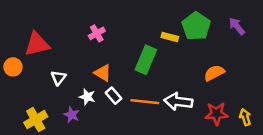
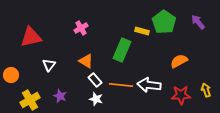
orange circle: (13, 67) -> (11, 75), moved
white star: (87, 97) -> (96, 99), moved
yellow arrow: (245, 117) -> (206, 90), moved

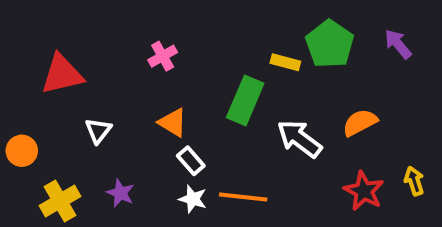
orange line: (121, 85) -> (243, 197), moved
white arrow: (149, 85) -> (299, 139), moved, turned 30
red star: (181, 95) -> (364, 191), turned 30

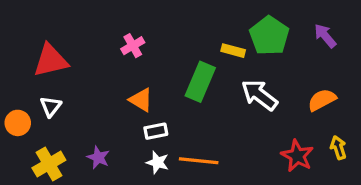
orange semicircle: (360, 123) -> (322, 100), moved
white triangle: (98, 131) -> (51, 106), moved
white arrow: (299, 139) -> (259, 95), moved
white rectangle: (191, 161) -> (156, 131), turned -60

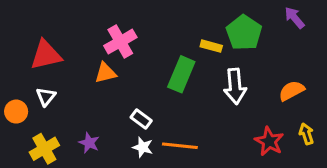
purple arrow: (325, 36) -> (295, 18), moved
pink cross: (133, 46) -> (120, 42), size x1.5
white arrow: (259, 95) -> (235, 86), turned -132
orange triangle: (141, 100) -> (105, 73), moved, turned -45
white rectangle: (156, 131) -> (141, 119), turned 48

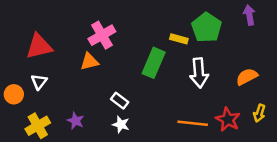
purple arrow: (295, 18) -> (249, 15), turned 30
yellow arrow: (306, 134) -> (259, 113), turned -144
orange line: (180, 146) -> (193, 123), moved

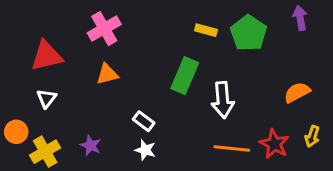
pink cross: (102, 35) -> (104, 29), moved
yellow rectangle: (179, 39) -> (206, 30), moved
white arrow: (199, 73) -> (223, 100), moved
orange circle: (14, 94) -> (16, 132), moved

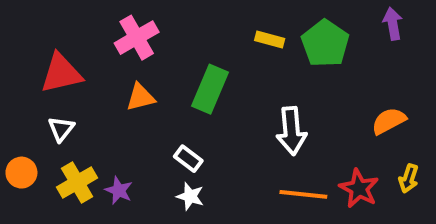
green rectangle: (185, 76) -> (210, 89), moved
yellow cross: (45, 152) -> (77, 182), moved

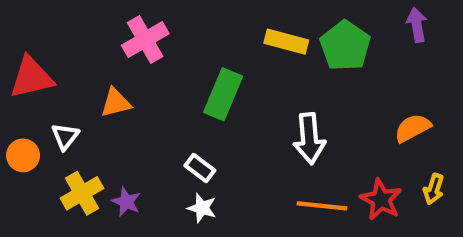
yellow rectangle: (270, 40) -> (286, 42), size x1.4
red triangle: (61, 73) -> (31, 77), moved
orange triangle: (141, 97) -> (116, 103), moved
orange circle: (21, 173) -> (23, 155), moved

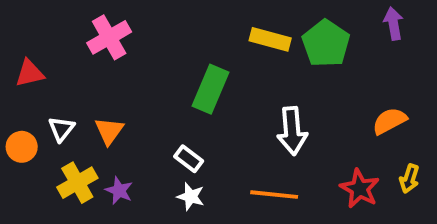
pink cross: (145, 40) -> (109, 37), moved
red triangle: (31, 77) -> (30, 73), size x0.7
orange triangle: (116, 103) -> (109, 131), moved, turned -40
orange line: (322, 206) -> (274, 195), moved

